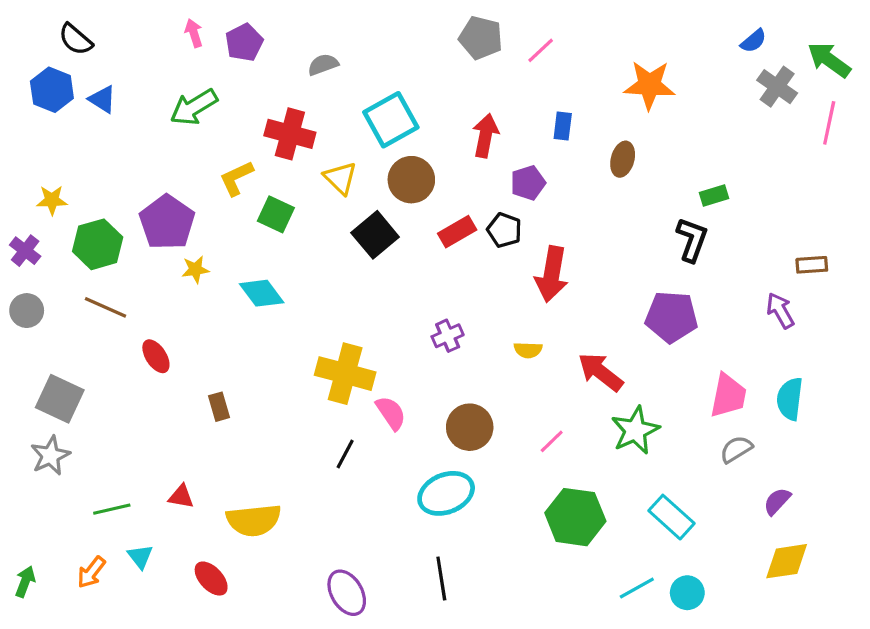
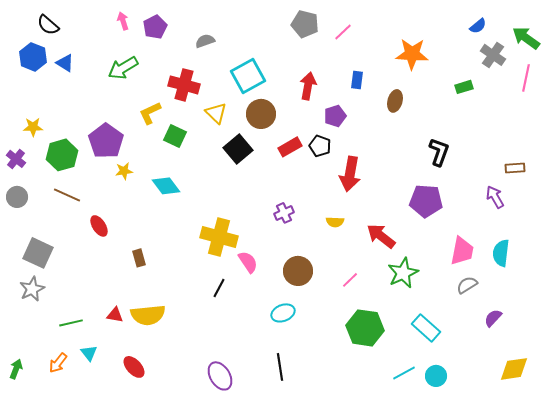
green rectangle: (714, 195) -> (464, 87), moved
cyan ellipse: (446, 493) -> (283, 313), size x0.7
yellow semicircle: (254, 520) -> (148, 315), moved
yellow diamond: (787, 561) -> (514, 369), moved

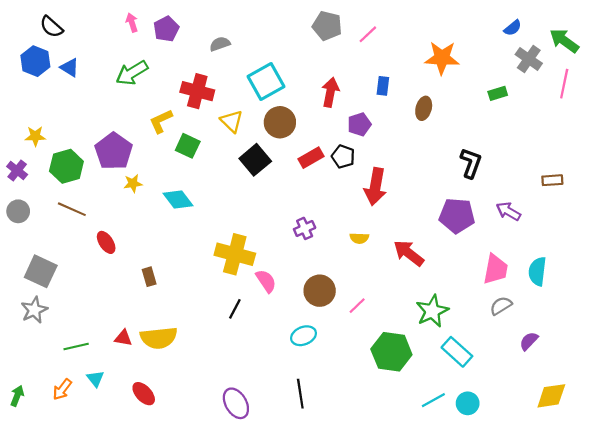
purple arrow: (495, 197) -> (508, 211), moved, turned -30
green star: (403, 273) -> (432, 311), moved
pink line: (350, 280) -> (357, 306), moved

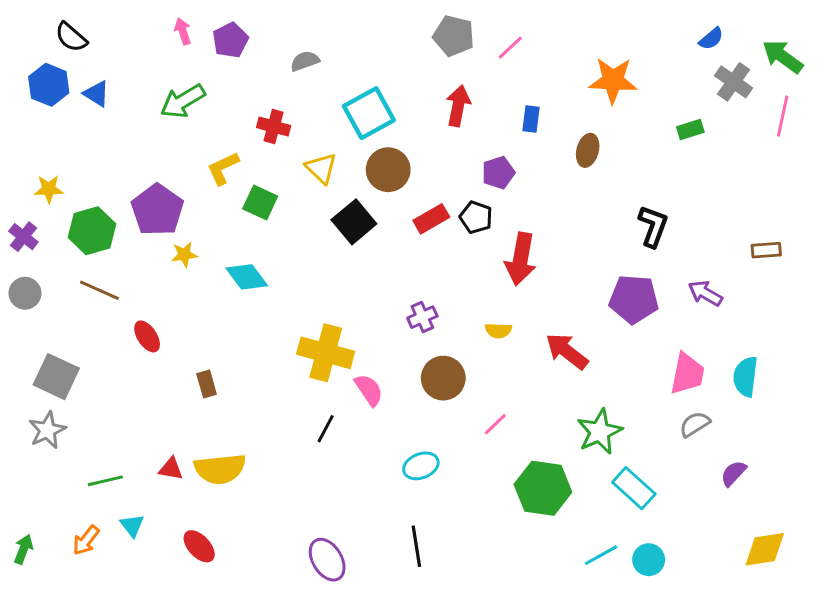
red cross: (197, 91) -> (274, 127), size x0.7
red arrow: (330, 92) -> (458, 106), moved
brown circle: (320, 291) -> (443, 378), moved

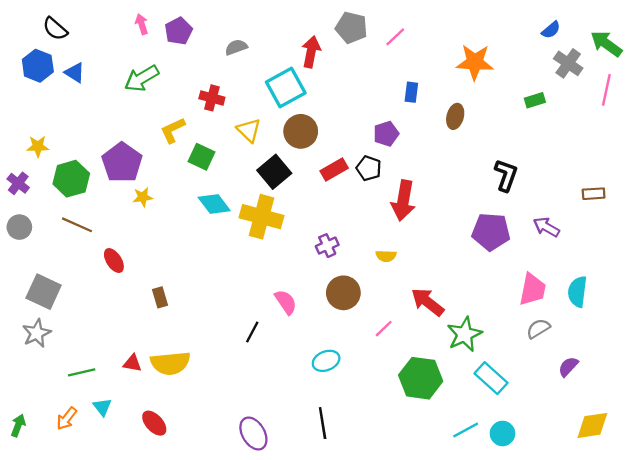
red arrow: (458, 106) -> (311, 52), moved
cyan diamond: (247, 277) -> (214, 204), moved
red arrow: (567, 351) -> (428, 302), moved
yellow cross: (326, 353) -> (261, 217), moved

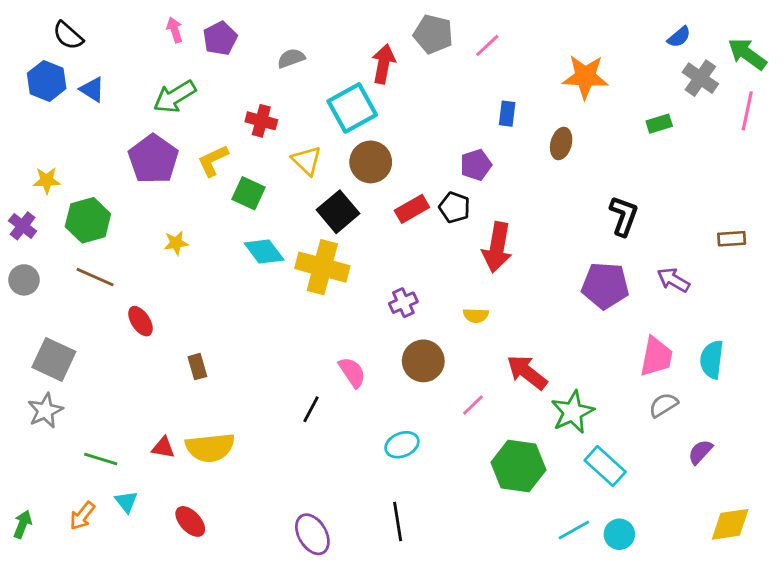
purple pentagon: (122, 163) -> (153, 159), moved
green line: (82, 372) -> (101, 459), turned 30

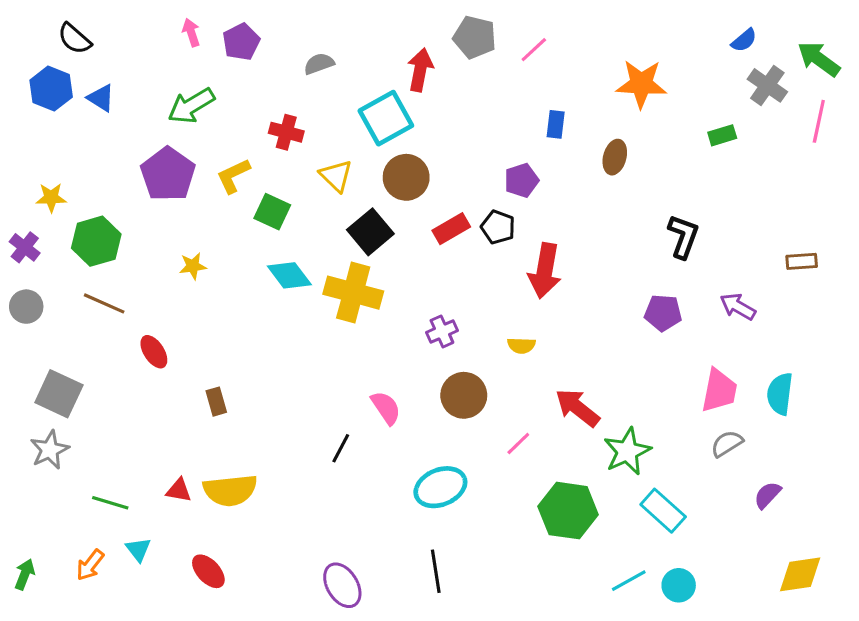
purple pentagon: (605, 286) -> (663, 313), size x0.7
cyan ellipse: (402, 445) -> (440, 487), size x1.4

